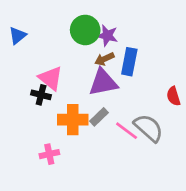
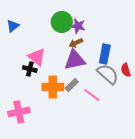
blue rectangle: (129, 62) -> (105, 54), moved
gray semicircle: (149, 128) -> (108, 74), moved
pink cross: (49, 154) -> (19, 112), moved, size x1.5

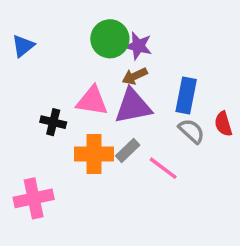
pink triangle: (37, 57) -> (92, 101), moved, turned -30
gray semicircle: (108, 74) -> (191, 131), size x0.7

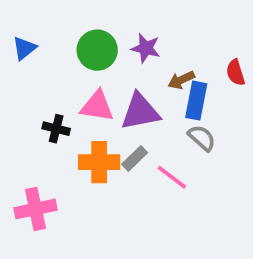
green circle: (110, 39) -> (97, 50), moved
brown arrow: (135, 76) -> (181, 80), moved
red semicircle: (223, 124) -> (235, 73), moved

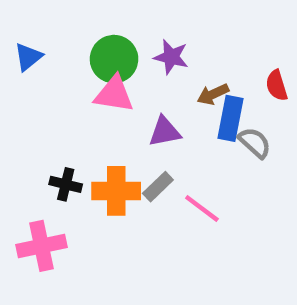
pink triangle: (97, 106) -> (114, 94), moved
purple triangle: (140, 112) -> (165, 132), size x0.7
black cross: (56, 129) -> (66, 184), moved
gray semicircle: (202, 138) -> (255, 143), moved

